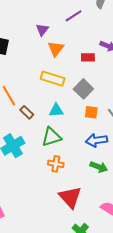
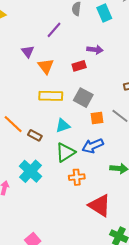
blue arrow: (96, 140) -> (93, 146), moved

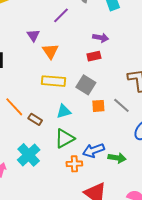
red rectangle: (79, 66) -> (94, 56), moved
blue arrow: (93, 146) -> (93, 150), moved

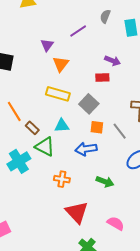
green triangle: (65, 138) -> (45, 147), moved, turned 45
blue arrow: (93, 150) -> (86, 149), moved

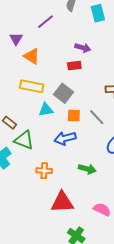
orange triangle: (61, 64) -> (32, 56), turned -30
cyan triangle: (62, 126) -> (46, 110), moved
red triangle: (77, 212) -> (62, 202), turned -45

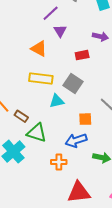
purple triangle: (16, 39) -> (60, 31), moved
purple arrow: (83, 48) -> (100, 36), moved
orange square: (74, 116) -> (85, 119), moved
blue arrow: (65, 138) -> (76, 140), moved

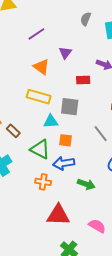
purple line: (51, 13) -> (36, 34), moved
gray square: (73, 83) -> (70, 107), turned -36
orange square: (85, 119) -> (65, 140), moved
green triangle: (37, 133) -> (40, 149), moved

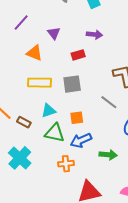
cyan triangle: (51, 121) -> (48, 111), moved

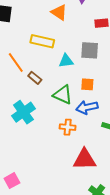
yellow rectangle: (40, 83) -> (42, 41), moved
cyan triangle: (48, 111) -> (66, 61), moved

